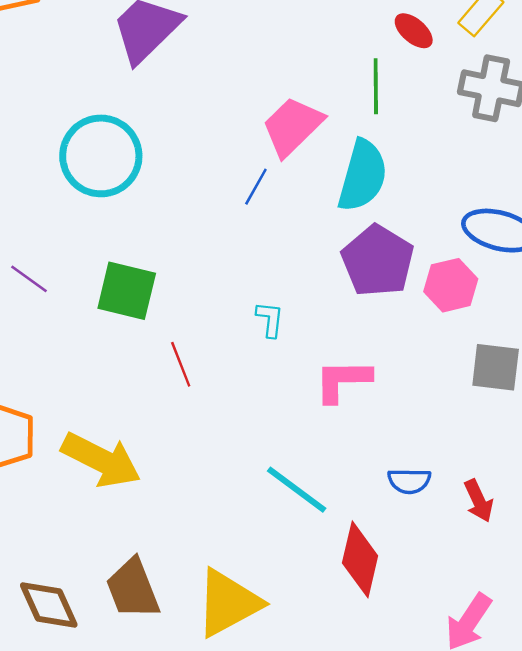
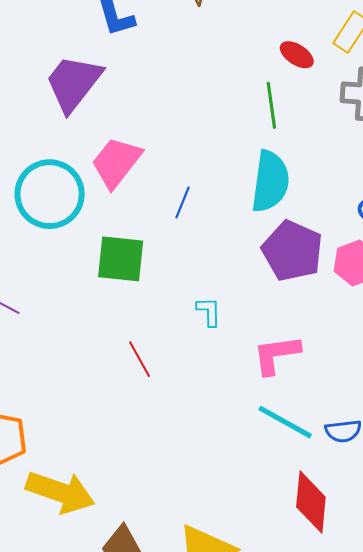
pink trapezoid: (292, 126) -> (116, 162), moved
green square: (127, 291) -> (121, 259), moved
yellow arrow: (101, 460) -> (60, 492), moved
cyan line: (297, 490) -> (285, 422), moved

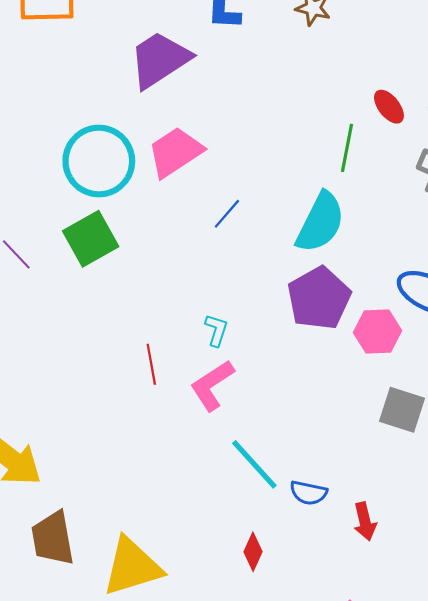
green square: (121, 259) -> (91, 239), moved, turned 36
pink L-shape: (276, 355) -> (212, 385), moved, turned -44
red line: (139, 359) -> (151, 364), moved
red diamond: (311, 502) -> (253, 552), size x0.6

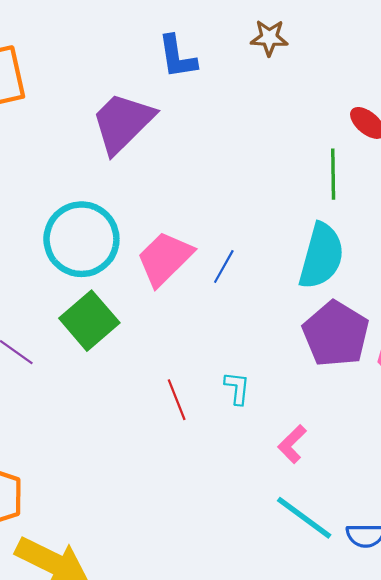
pink trapezoid: (175, 152) -> (165, 258), moved
red line: (151, 364) -> (177, 400), moved
pink L-shape: (212, 385) -> (292, 444), moved, size x0.7

